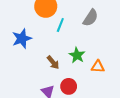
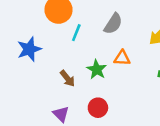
orange triangle: (98, 67) -> (122, 58), moved
red circle: (69, 86) -> (98, 108), moved

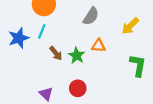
cyan line: (76, 33) -> (42, 31), moved
brown arrow: (67, 78) -> (56, 53), moved

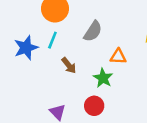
gray semicircle: (91, 16) -> (93, 31), moved
green star: (77, 56) -> (103, 78), moved

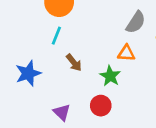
gray semicircle: (93, 31) -> (136, 22), moved
blue star: (26, 48) -> (28, 73), moved

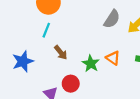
orange triangle: (126, 53) -> (113, 58), moved, turned 32
red circle: (101, 106) -> (71, 84), moved

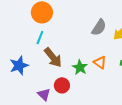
brown arrow: (61, 52) -> (53, 57), size x1.5

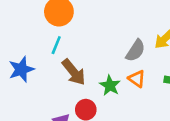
gray semicircle: (99, 27) -> (135, 51), moved
blue star: (19, 65) -> (21, 69), moved

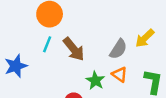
brown arrow: (74, 72) -> (74, 49), moved

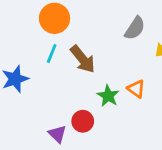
gray semicircle: (118, 49) -> (135, 28), moved

